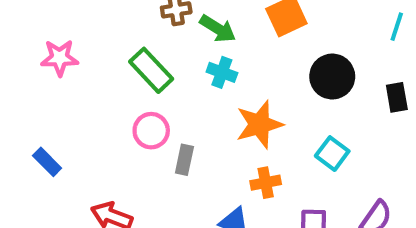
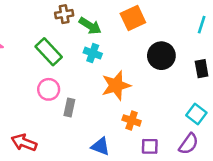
cyan square: (332, 154) -> (196, 114), moved
orange cross: (266, 183) -> (132, 120), moved, turned 30

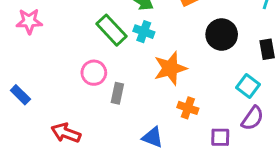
green rectangle: (49, 52) -> (111, 30), moved
cyan square: (196, 114) -> (248, 86), moved
purple semicircle: (189, 144) -> (252, 118), moved
purple square: (150, 146) -> (220, 137), moved

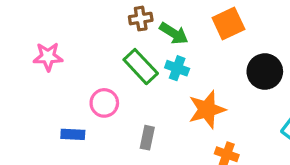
pink circle: (94, 73) -> (104, 103), moved
blue rectangle: (20, 95) -> (73, 134), moved, turned -42

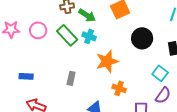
pink circle: (104, 103) -> (38, 30), moved

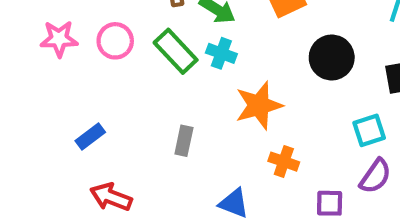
cyan square: (160, 73) -> (369, 130), turned 35
blue rectangle: (26, 76) -> (90, 137), turned -40

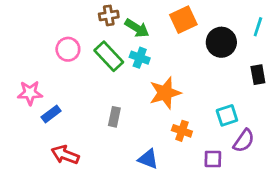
pink star: (59, 39) -> (30, 93), moved
black circle: (332, 58) -> (221, 42), moved
cyan square: (369, 130) -> (227, 115), moved

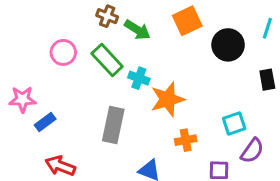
brown cross: (109, 15) -> (107, 16), turned 30
cyan cross: (140, 58) -> (139, 78), moved
gray rectangle: (114, 117) -> (113, 125), size x1.6
orange cross: (182, 131) -> (186, 140), turned -30

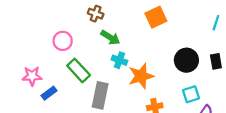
green arrow: (137, 30) -> (110, 37), moved
black circle: (228, 45) -> (186, 60), moved
green rectangle: (107, 60) -> (79, 70), moved

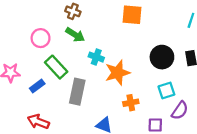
orange square: (156, 17) -> (132, 15), turned 30
green arrow: (110, 37) -> (75, 35), moved
blue rectangle: (49, 93) -> (37, 86), moved

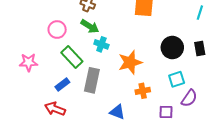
cyan cross: (96, 57) -> (101, 44), moved
blue rectangle: (37, 86) -> (62, 85), moved

